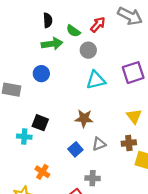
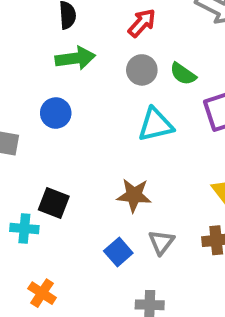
red arrow: (98, 25) -> (142, 23), moved
green semicircle: (73, 31) -> (183, 74), moved
gray triangle: (99, 144) -> (161, 242), turned -32
orange cross: (42, 172) -> (42, 293), moved

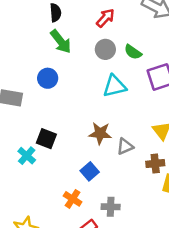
green arrow: (75, 58) -> (61, 42), turned 60
cyan cross: (24, 229) -> (27, 156), turned 36
gray triangle: (161, 242) -> (125, 146), moved, turned 30
orange cross: (42, 293) -> (73, 199), moved

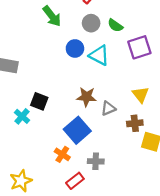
blue circle: (48, 78) -> (75, 48), moved
cyan triangle: (115, 86) -> (99, 55), turned 40
blue square: (90, 171) -> (77, 130), size x1.6

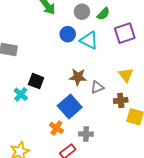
green semicircle: (115, 25) -> (103, 14), turned -80

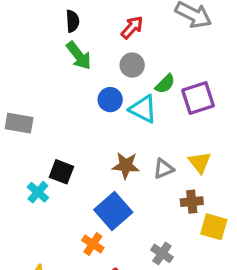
green semicircle: (103, 14) -> (165, 84), moved
gray triangle: (97, 87) -> (164, 169), moved
gray cross: (86, 134) -> (162, 253), moved, turned 32

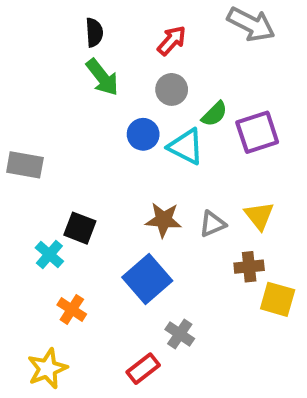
orange cross: (93, 244) -> (72, 310), moved
gray cross: (162, 253) -> (180, 334), moved

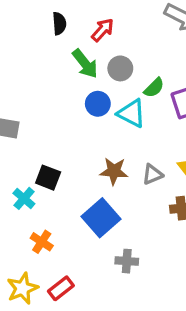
red arrow: (172, 41) -> (103, 30), moved
green arrow: (102, 77) -> (85, 64), moved
gray cross: (180, 334) -> (127, 261), turned -30
red rectangle: (143, 369) -> (61, 288), moved

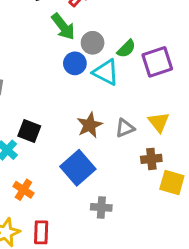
gray circle: (120, 68) -> (93, 43), moved
brown star: (114, 171) -> (90, 125), turned -30
red rectangle: (61, 288) -> (41, 232), turned -50

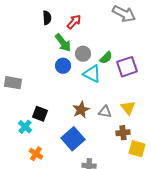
blue circle: (75, 63) -> (63, 66), moved
gray triangle: (125, 128) -> (105, 112), turned 32

